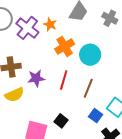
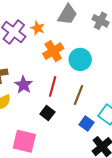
purple star: (36, 78) -> (24, 85), turned -30
black square: (61, 121) -> (47, 113), moved

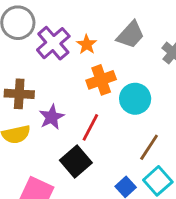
brown line: (79, 95) -> (149, 147), moved
black square: (47, 113) -> (76, 162), size x1.5

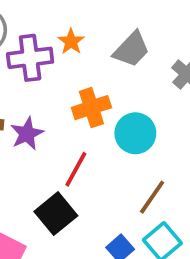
purple cross: (53, 43) -> (30, 58), turned 32
orange star: (87, 44) -> (71, 42), moved
purple star: (52, 117) -> (27, 134), moved

